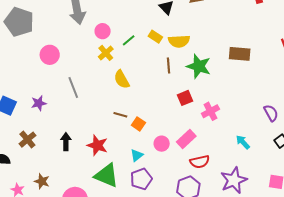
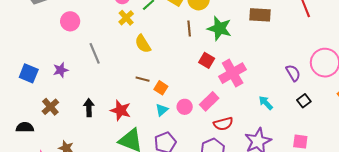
red square: (185, 98) -> (207, 60), turned -35
pink cross: (210, 111) -> (233, 73), size x1.5
cyan triangle: (137, 155) -> (162, 110), moved

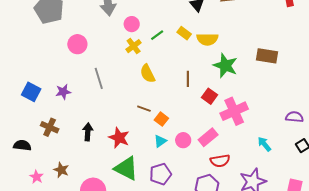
brown line: (189, 28) -> (188, 79), moved
purple semicircle: (293, 73) -> (294, 117), turned -60
brown cross: (50, 107) -> (50, 127), turned -30

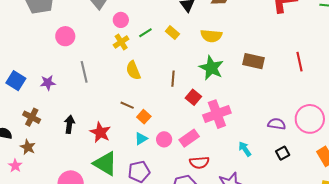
yellow semicircle: (207, 39) -> (211, 36), moved
brown star: (61, 170) -> (28, 147), moved

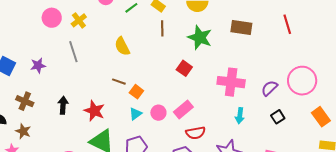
yellow cross: (121, 42) -> (79, 20), moved
brown line: (173, 79) -> (162, 28), moved
pink cross: (217, 114) -> (231, 82), moved, turned 32
purple semicircle: (277, 124) -> (269, 88), turned -48
cyan arrow: (245, 149) -> (240, 116), turned -133

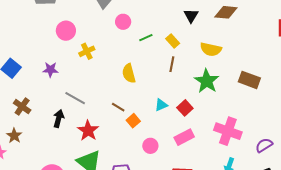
yellow cross: (79, 20) -> (87, 51), moved
gray line: (73, 52) -> (75, 98), moved, turned -55
purple star: (38, 65) -> (50, 70), moved
pink rectangle: (183, 109) -> (184, 137), moved
cyan triangle: (135, 114) -> (161, 105), moved

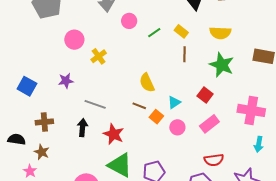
yellow semicircle: (129, 73) -> (147, 83), moved
cyan triangle: (161, 105) -> (174, 102), moved
brown cross: (22, 107) -> (44, 122), turned -30
pink circle: (150, 146) -> (177, 127), moved

